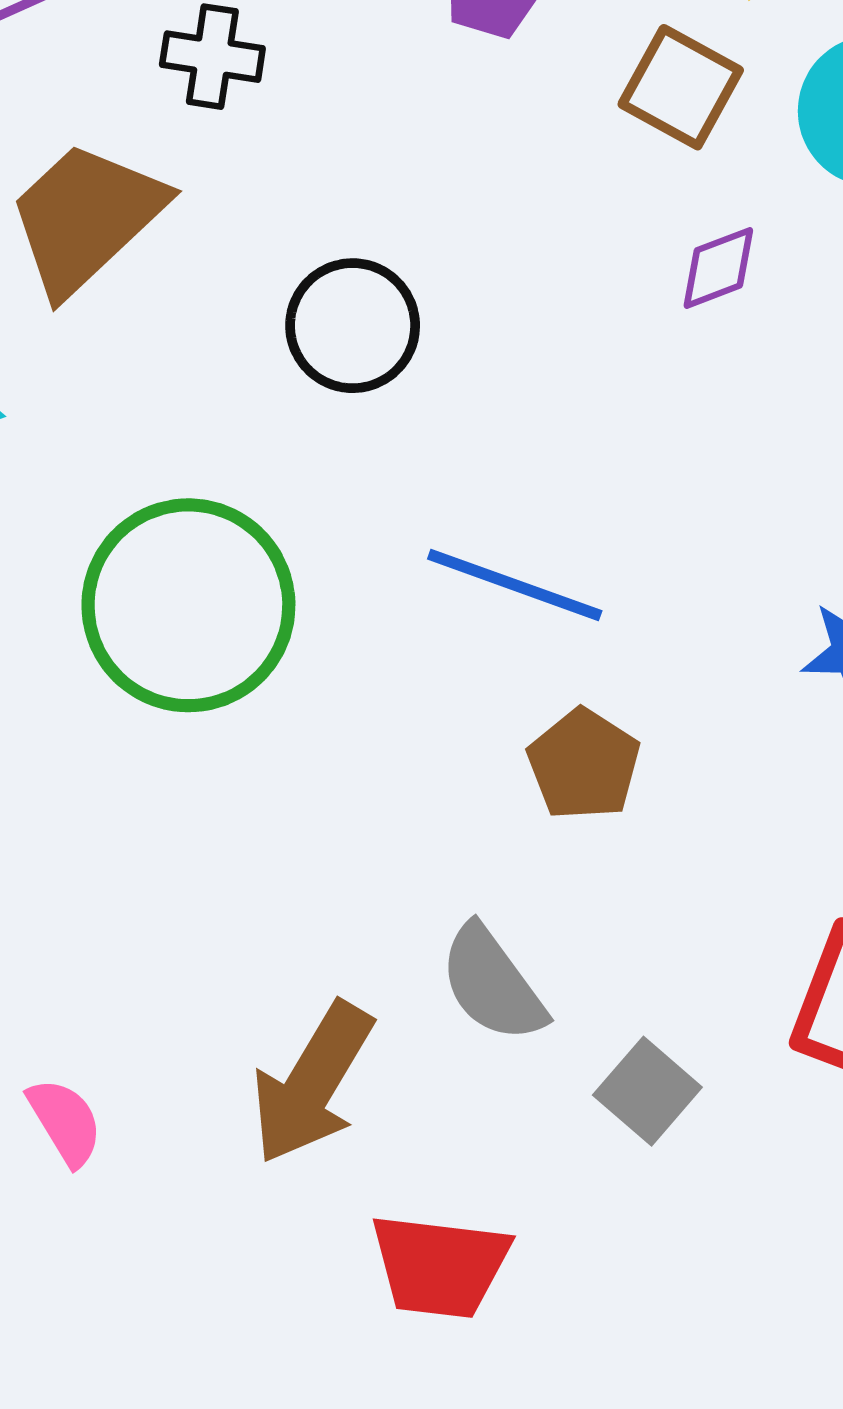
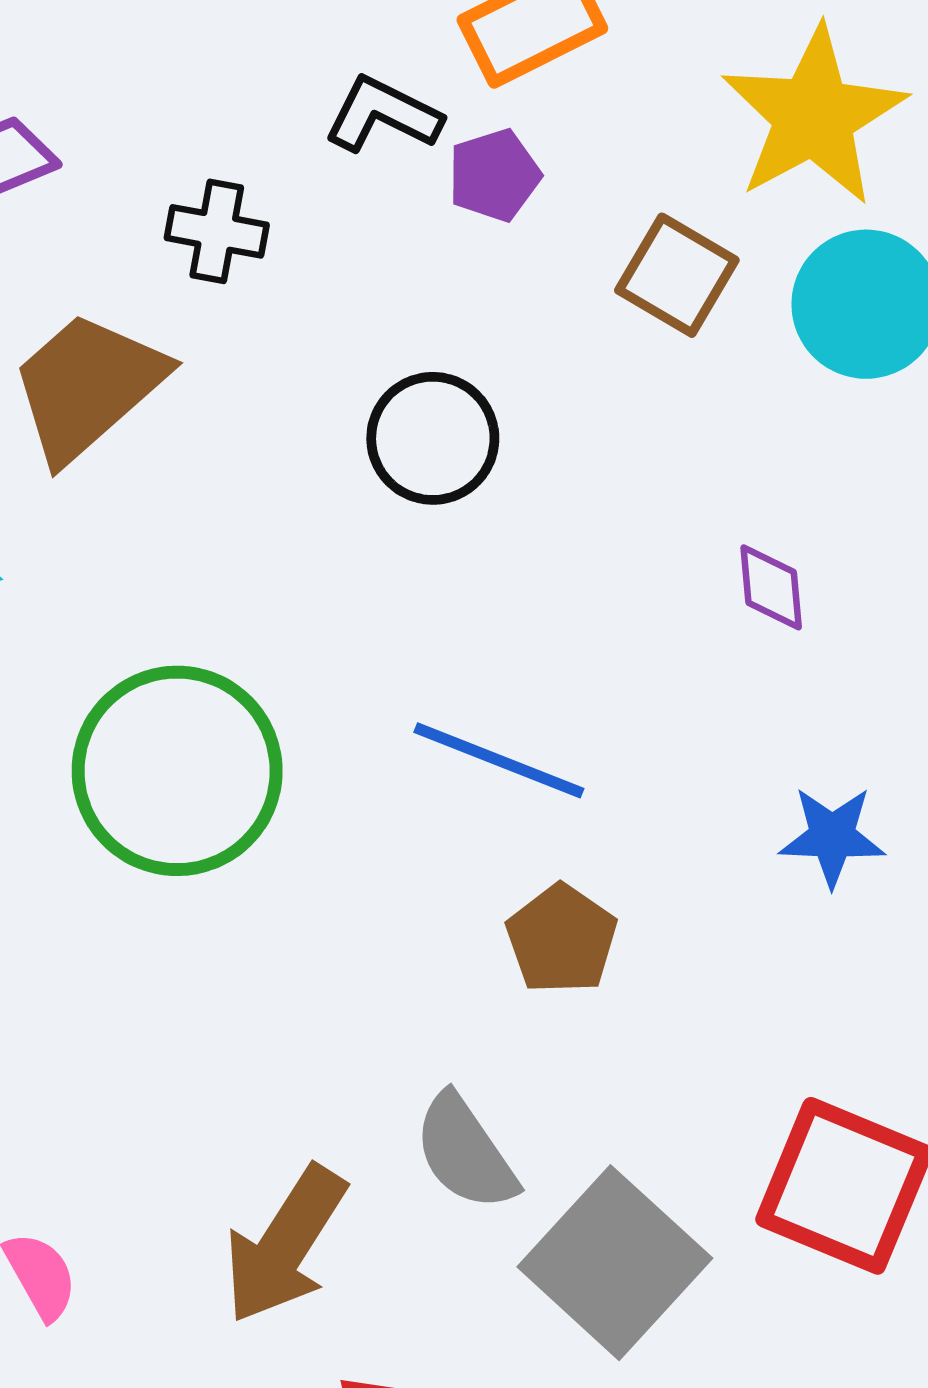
purple diamond: (718, 268) -> (771, 587), moved, turned -76
black circle: (353, 326) -> (433, 438), moved
gray square: (647, 1091) -> (615, 1263), size x1.8

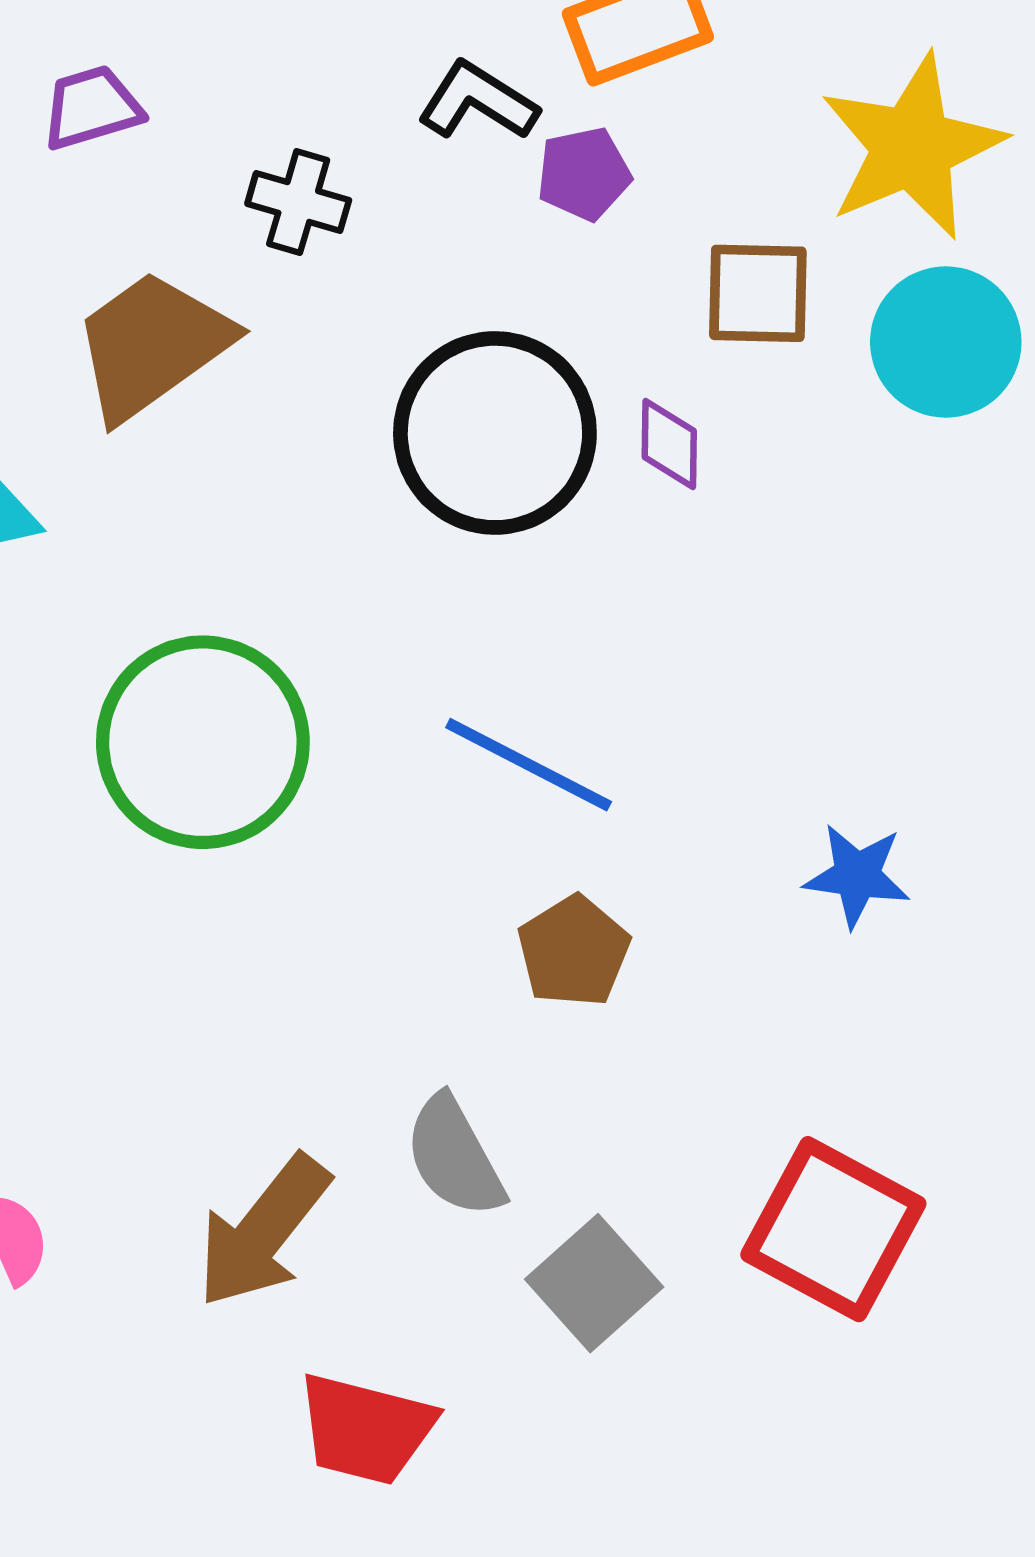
brown square: (677, 275) -> (758, 293), turned -35
black circle: (433, 438) -> (495, 433), size x1.5
purple diamond: (771, 587) -> (669, 444), moved
gray square: (615, 1263) -> (594, 1283), size x0.7

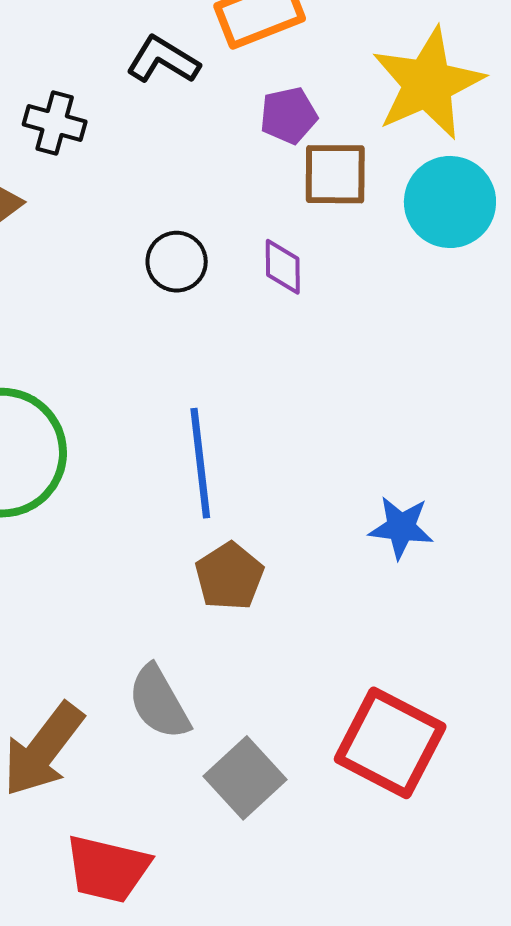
purple pentagon: (584, 174) -> (289, 115), moved
black circle: (495, 433) -> (177, 262), size x0.5
blue line: (529, 765) -> (200, 463), turned 57

